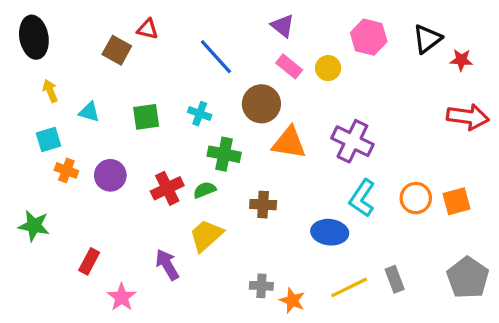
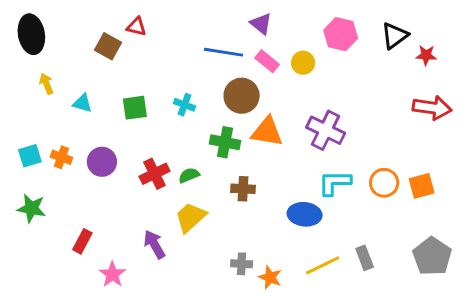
blue line: (216, 57) -> (224, 52), moved, turned -39
cyan square: (49, 140) -> (30, 156), moved
green cross: (224, 154) -> (225, 142), moved
cyan L-shape: (362, 198) -> (335, 183), turned 56

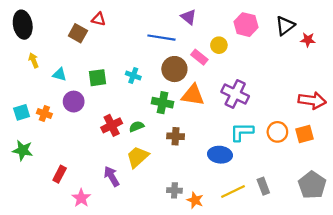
pink rectangle: (267, 61) -> (199, 57), moved
red arrow: (432, 108) -> (312, 100), moved
purple circle: (102, 162) -> (74, 102), moved

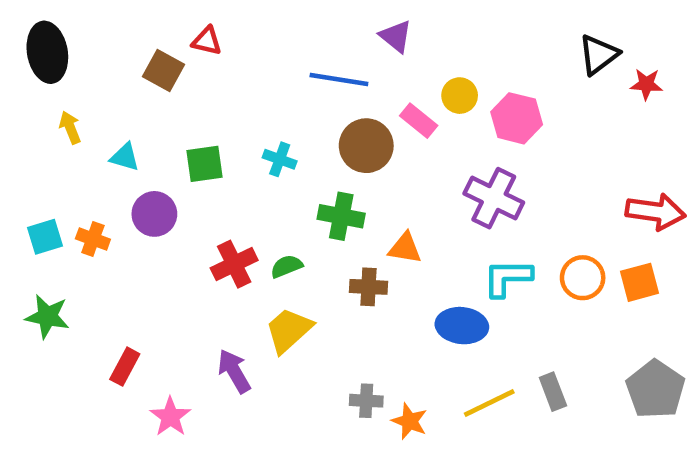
pink hexagon: (246, 25) -> (517, 118), moved
orange triangle: (193, 95) -> (405, 248), moved, size x0.7

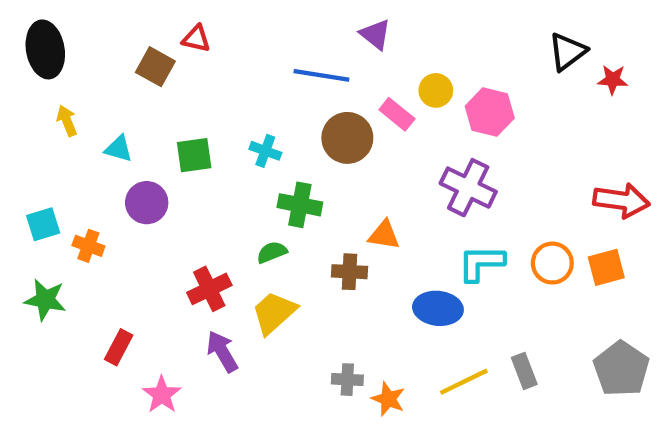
green cross: (341, 216) -> (300, 205), moved
orange cross: (93, 239) -> (88, 246), moved
red cross: (234, 264) -> (209, 289), moved

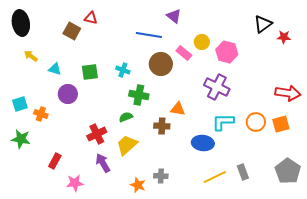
yellow arrow: (67, 121) -> (31, 56), turned -32
pink star: (162, 395) -> (75, 183), turned 30
orange star: (388, 399) -> (138, 185), moved

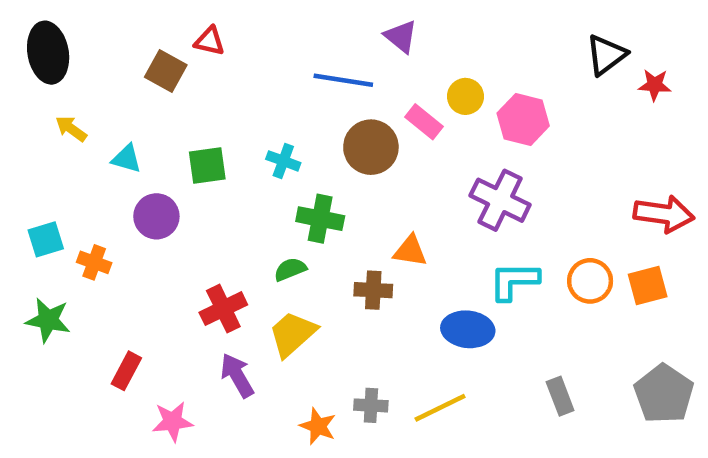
yellow line: (215, 177) -> (440, 408), moved

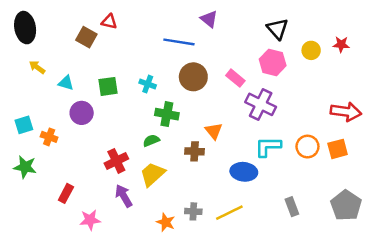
black triangle: (606, 55) -> (277, 29), moved, turned -35
yellow circle: (465, 96) -> (311, 50), moved
pink rectangle: (424, 122) -> (235, 78), moved
orange triangle: (410, 251) -> (214, 131), turned 42

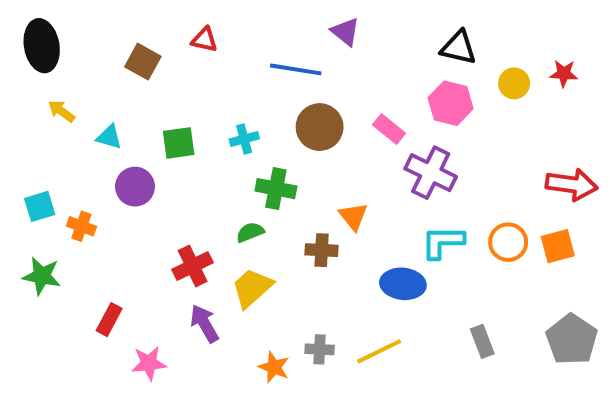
red triangle: (109, 22) -> (204, 40), moved
black triangle: (277, 29) -> (459, 48), turned -35
cyan cross: (148, 84) -> (244, 139), turned -35

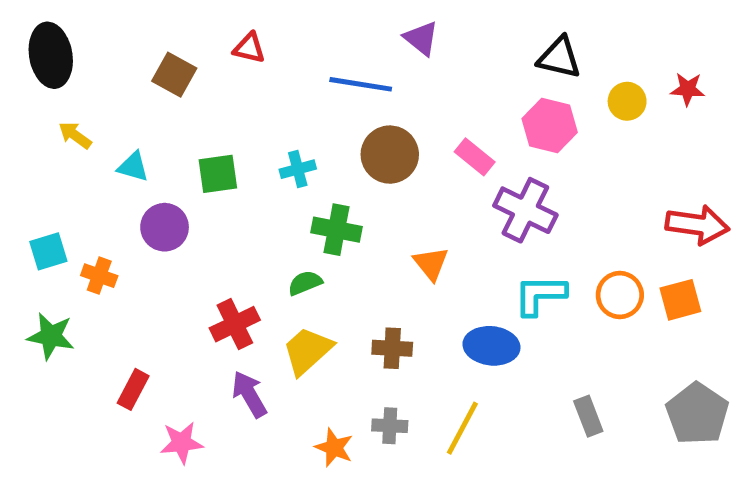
brown cross: (322, 250) -> (392, 348), moved
yellow line: (379, 351) -> (462, 428), turned -36

